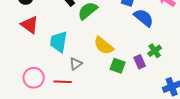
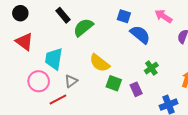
purple rectangle: (140, 62) -> (136, 89), moved
pink circle: (34, 78) -> (39, 81), moved
red line: (63, 82) -> (58, 99), turned -30

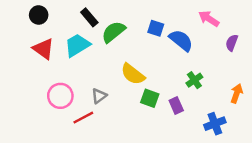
blue square: (124, 16) -> (156, 28), moved
cyan trapezoid: (54, 59) -> (77, 45), moved, turned 50

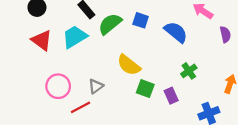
blue square: (156, 28) -> (141, 20), moved
purple semicircle: (232, 43) -> (225, 34), turned 147

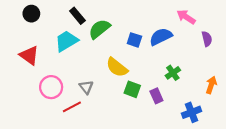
blue square: (141, 20) -> (134, 40), moved
blue semicircle: (176, 32) -> (161, 37), turned -65
red triangle: (42, 40) -> (29, 55), moved
gray triangle: (96, 86) -> (86, 87), turned -32

